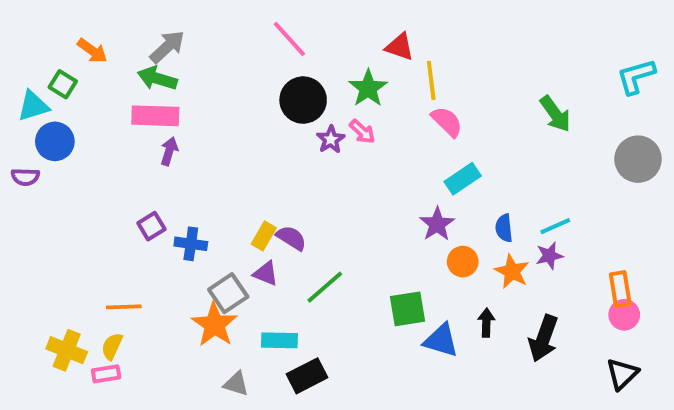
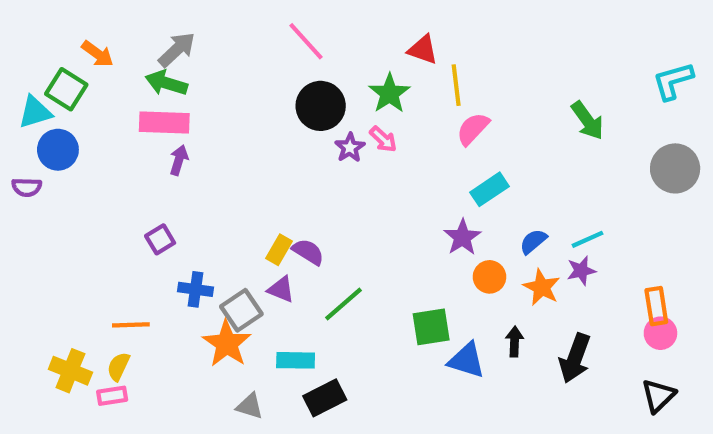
green square: (63, 84) -> (66, 89), size x1.4
pink semicircle: (447, 122) -> (473, 129), turned -92
blue semicircle: (504, 228) -> (533, 241), turned 56
blue cross: (191, 244) -> (196, 289), moved

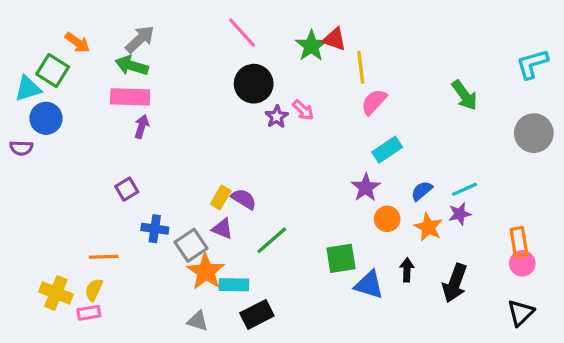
green star: (389, 93) -> (311, 46), moved
orange star: (227, 344) -> (206, 272), moved

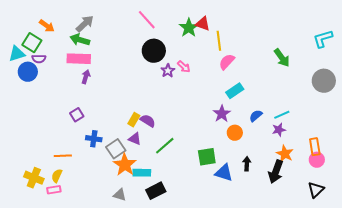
purple semicircle: (21, 148) -> (39, 59), moved
orange star: (428, 227) -> (285, 154), moved

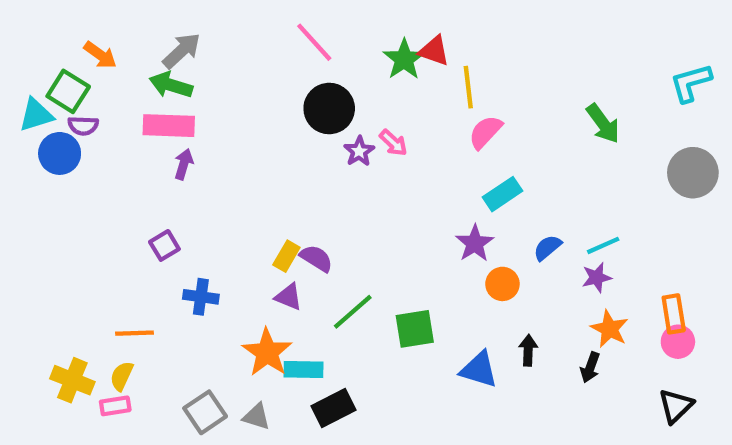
gray square: (116, 149) -> (205, 412), moved
green square: (207, 157) -> (415, 329), moved
black arrow: (276, 172) -> (590, 367), size x0.6

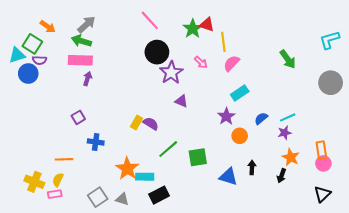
pink arrow: (393, 143) -> (201, 62), moved
purple star: (359, 151) -> (171, 73), size x1.6
purple triangle: (289, 297) -> (181, 101), moved

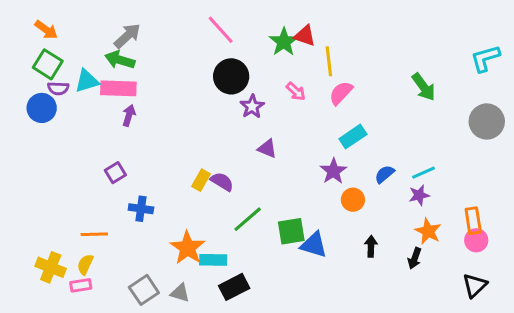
orange arrow: (48, 27) -> (46, 30), moved
cyan triangle: (17, 55) -> (87, 81), moved
purple star: (171, 73) -> (252, 106), size x0.7
blue triangle: (228, 177) -> (314, 245), moved

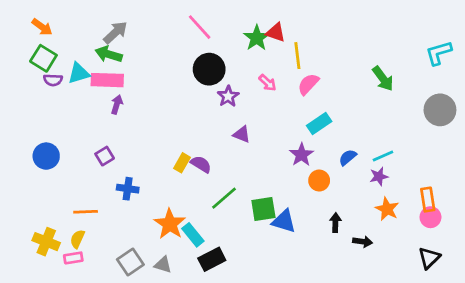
blue circle: (42, 108) -> (46, 156), moved
black arrow: (415, 258) -> (363, 242), moved, turned -102
cyan rectangle: (213, 260) -> (193, 235), turned 50

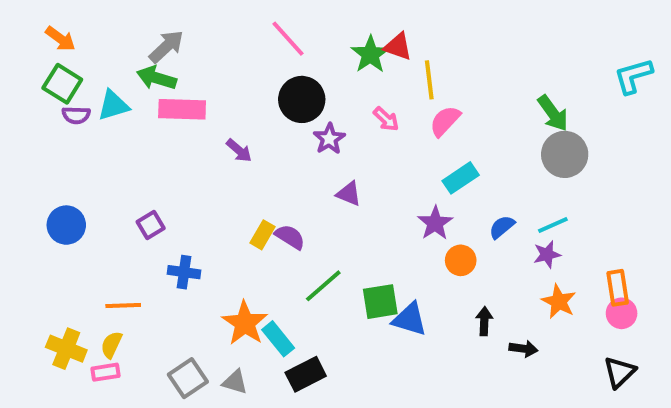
pink rectangle: (107, 80) -> (182, 109), moved
purple arrow: (117, 104) -> (239, 150), moved, turned 114
gray circle: (440, 110) -> (565, 154), moved

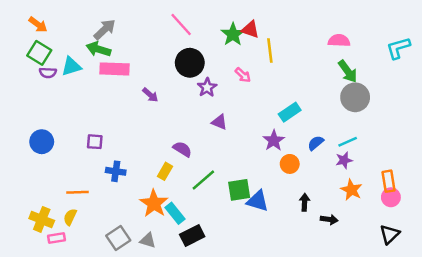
pink semicircle: (445, 121) -> (339, 41), moved, turned 50
purple square: (151, 225) -> (95, 142), turned 35
yellow rectangle: (262, 235) -> (165, 171), moved
pink rectangle: (106, 372) -> (57, 238), moved

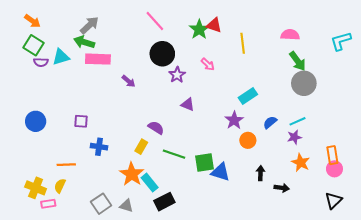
yellow line: (270, 50) -> (243, 43), moved
green line: (203, 180) -> (174, 154), turned 60

